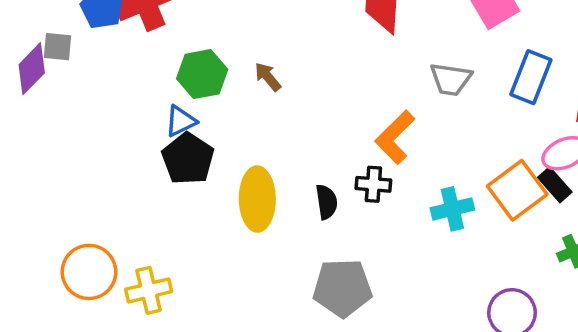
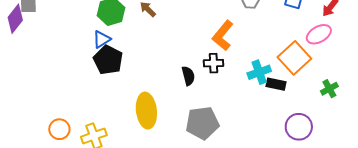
black rectangle: (555, 185) -> (276, 84), moved, turned -30
yellow ellipse: (257, 199) -> (146, 111), moved
orange circle: (89, 272) -> (59, 129), size x0.7

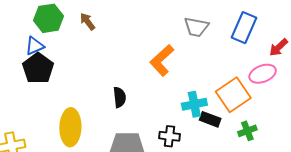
black cross: (213, 63) -> (169, 136), moved
green cross: (329, 89) -> (247, 131), moved

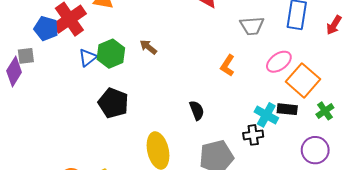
blue triangle: (35, 46) -> (88, 58), moved
orange L-shape: (162, 60) -> (228, 65), size x0.7
pink ellipse: (263, 74) -> (279, 62), moved
cyan cross: (194, 104) -> (266, 115), moved, turned -35

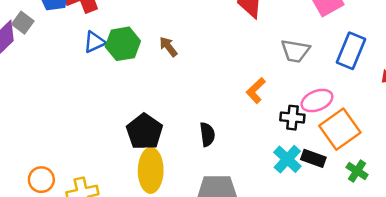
gray square: (26, 56) -> (23, 23), turned 30
black pentagon: (113, 103) -> (144, 132), moved
green cross: (325, 111) -> (357, 171), turned -36
black cross: (253, 135) -> (292, 118), moved

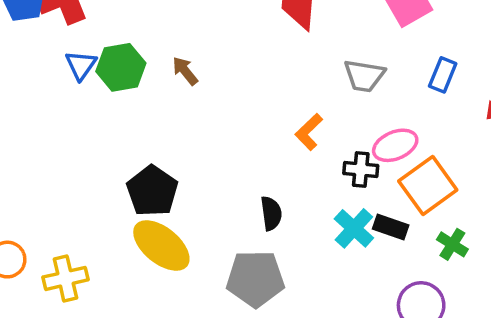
blue triangle: (94, 42) -> (81, 65), turned -30
blue rectangle: (351, 51) -> (443, 75), size x0.7
black semicircle: (207, 134) -> (271, 213), moved
yellow ellipse: (151, 170) -> (161, 246), turned -51

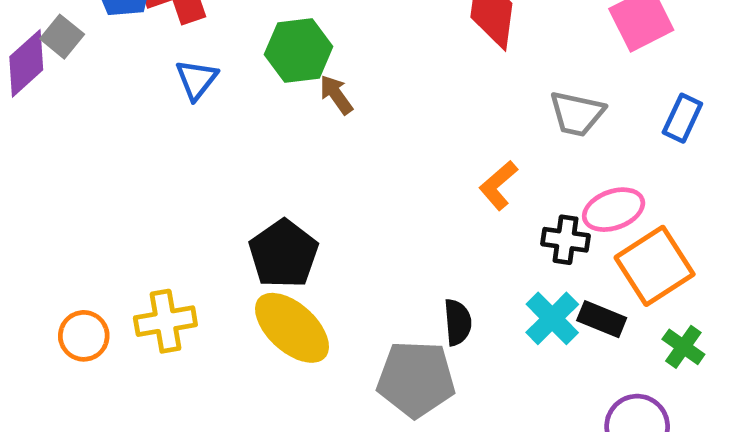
green hexagon: (121, 67) -> (299, 50), moved
black semicircle: (271, 213) -> (458, 322), moved
yellow cross: (65, 278) -> (165, 321), moved

